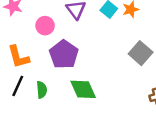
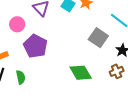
green diamond: (83, 89) -> (81, 73), moved

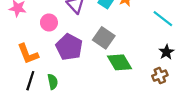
gray square: (98, 38) -> (104, 38), moved
green diamond: (81, 73) -> (120, 62), moved

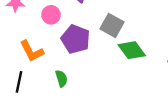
black line: (30, 81) -> (19, 82), moved

